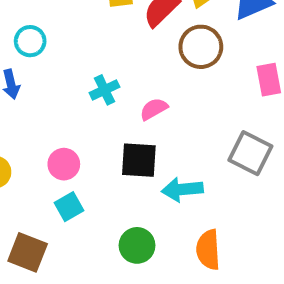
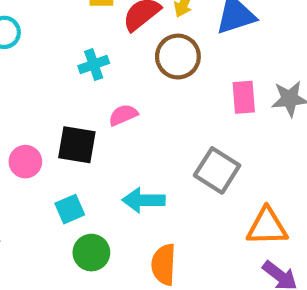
cyan cross: (105, 90) -> (94, 65), moved
black square: (139, 160) -> (77, 145), moved
cyan square: (69, 207) -> (70, 209), moved

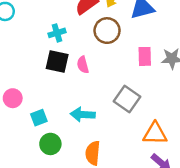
pink semicircle: (123, 115) -> (83, 65), moved, turned -84
black square: (77, 145) -> (57, 62), moved
pink circle: (25, 162) -> (13, 98), moved

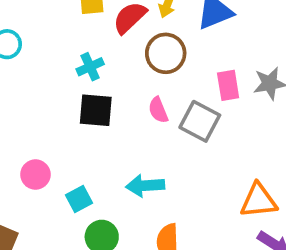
pink semicircle: (83, 65) -> (158, 110), moved
gray square: (127, 99) -> (200, 121), moved

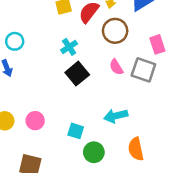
black square: (96, 110) -> (77, 74), turned -35
pink circle: (35, 175) -> (35, 121), moved
cyan square: (79, 199) -> (76, 131), turned -35

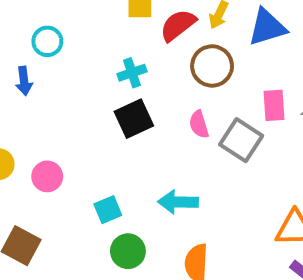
cyan square: (76, 131) -> (108, 210), turned 35

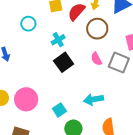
cyan circle: (47, 41) -> (28, 24), moved
pink circle: (47, 176) -> (26, 99), size x1.5

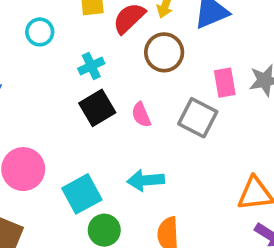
pink semicircle: (96, 59) -> (141, 115), moved
cyan square: (59, 110) -> (82, 194), size x1.5

